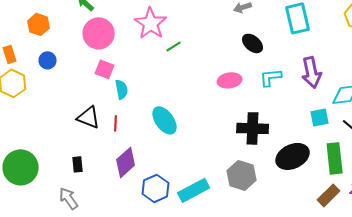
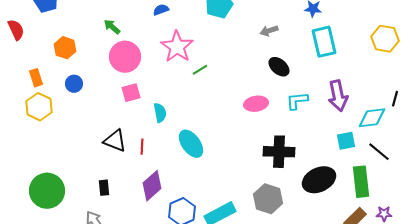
pink square: (105, 69) -> (131, 93), turned -36
cyan semicircle: (122, 89) -> (160, 113), moved

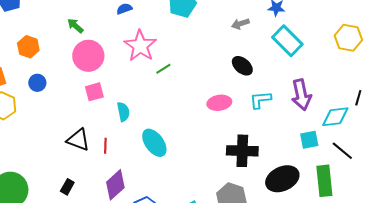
gray arrow: (269, 31) -> (240, 24), moved
cyan rectangle: (324, 42) -> (287, 41), turned -32
black rectangle: (104, 188) -> (67, 187), turned 35

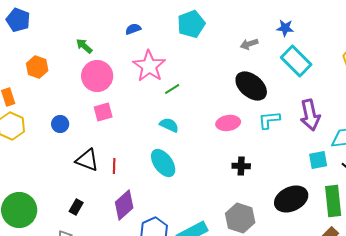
black ellipse: (242, 66) -> (251, 86), size x1.5
blue circle: (37, 83) -> (60, 124), moved
cyan semicircle: (123, 112) -> (169, 125), moved, turned -54
black cross: (242, 151) -> (241, 166), moved, size x0.6

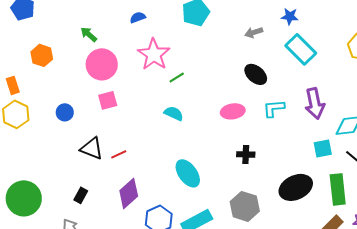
black ellipse: (251, 86) -> (256, 74), size x0.7
cyan ellipse: (163, 163) -> (188, 173), moved
red line: (114, 166) -> (119, 154), turned 63

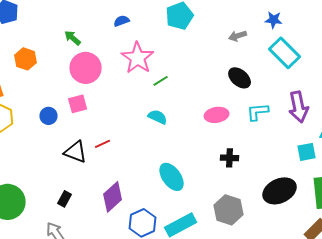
pink square: (108, 100) -> (78, 104), moved
red line: (119, 154) -> (103, 144), moved

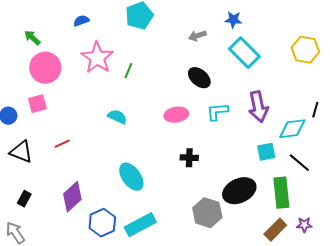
green line: (161, 81) -> (128, 71), moved, turned -35
black triangle: (76, 152) -> (21, 152), moved
gray hexagon: (229, 210) -> (207, 213), moved

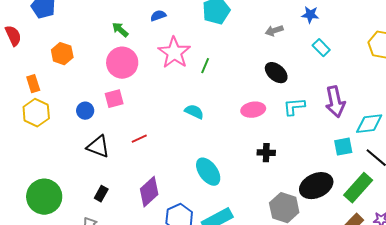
green arrow: (32, 38) -> (120, 30), moved
cyan rectangle: (244, 53) -> (321, 48), size x0.6
green rectangle: (281, 193) -> (358, 188), turned 48

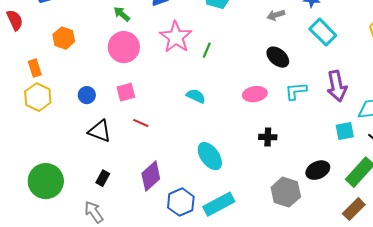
cyan rectangle: (321, 48) -> (323, 32), size x1.5
pink square: (114, 99) -> (126, 92), moved
red line: (139, 139) -> (141, 123), turned 49
black ellipse: (316, 186) -> (318, 170), size x0.7

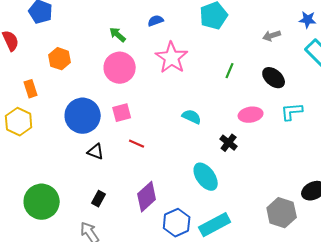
green line: (207, 50) -> (230, 71), moved
blue circle: (87, 95) -> (83, 116), size x2.0
yellow hexagon: (38, 97) -> (19, 122), moved
black triangle: (100, 131) -> (96, 152), size x0.7
black cross: (268, 137) -> (229, 143), moved, turned 36

